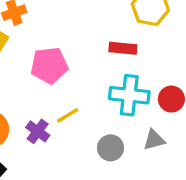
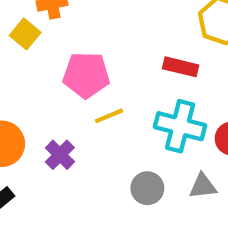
yellow line: (68, 115) -> (109, 116), moved

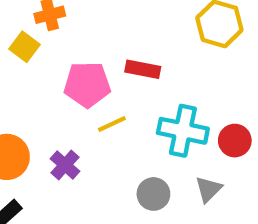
red rectangle: (181, 67) -> (143, 69), moved
gray triangle: (203, 186) -> (208, 189), turned -36

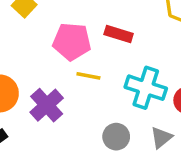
yellow line: (112, 124) -> (88, 76), turned 30
purple cross: (65, 165) -> (47, 105), size x1.4

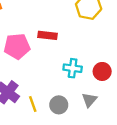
yellow line: (88, 76) -> (33, 104), moved, turned 70
cyan cross: (146, 88) -> (73, 68), size x0.7

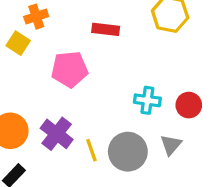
red rectangle: (48, 35) -> (106, 29), moved
gray circle: (59, 105) -> (128, 152), size x1.5

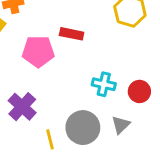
red rectangle: (106, 29) -> (72, 34), moved
yellow line: (91, 150) -> (50, 139), moved

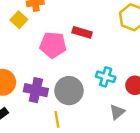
purple cross: (22, 107) -> (36, 90), turned -35
gray circle: (83, 128) -> (69, 91), moved

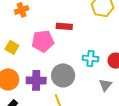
yellow square: (19, 20) -> (12, 47), moved

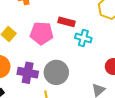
cyan cross: (90, 58) -> (83, 38), moved

